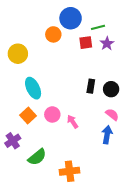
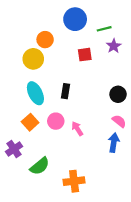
orange circle: (53, 34) -> (45, 40), moved
red square: (86, 43) -> (85, 55), moved
yellow circle: (18, 54) -> (33, 59), moved
black rectangle: (91, 86) -> (65, 91), moved

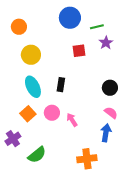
orange circle: (45, 40) -> (19, 27), moved
orange cross: (74, 181) -> (87, 159), moved

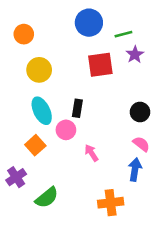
red square: (79, 51) -> (100, 65), size x1.5
pink circle: (52, 113) -> (66, 130), moved

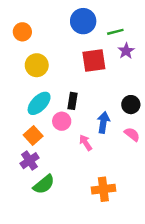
cyan ellipse: (42, 111) -> (39, 103), turned 70
blue arrow: (135, 169) -> (103, 122), moved
purple cross: (16, 177) -> (30, 161), moved

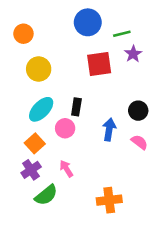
pink arrow: (86, 143) -> (66, 169), moved

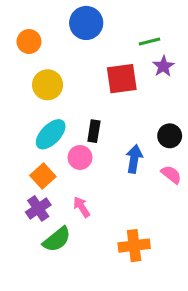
blue circle: (88, 22) -> (86, 23), moved

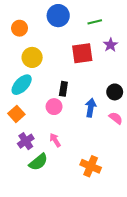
green line: (150, 42) -> (95, 22), moved
cyan ellipse: (51, 134) -> (22, 85), moved
orange square: (43, 176) -> (16, 114), moved
orange cross: (134, 246) -> (91, 166), turned 30

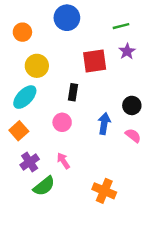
green line: (95, 22) -> (121, 26), moved
black rectangle: (63, 89) -> (73, 92), moved

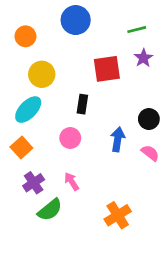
orange cross: (104, 191) -> (118, 215), turned 35

